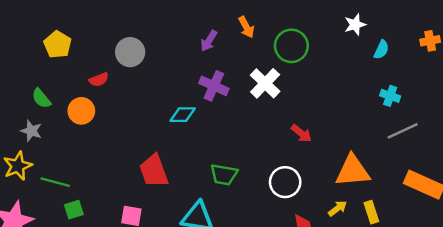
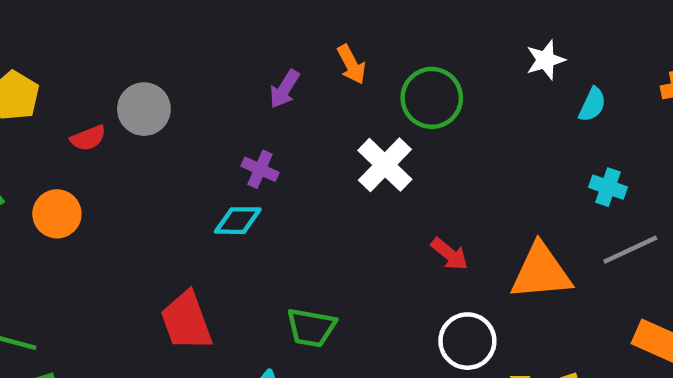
red semicircle: (99, 80) -> (88, 138), moved
purple cross: (214, 86) -> (260, 169), moved, size x0.7
orange triangle: (353, 171) -> (541, 272), moved
white circle: (285, 182) -> (467, 341), moved

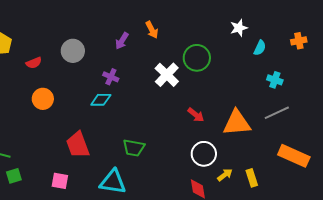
green circle: (432, 98) -> (197, 58), moved
gray circle: (144, 109) -> (73, 51), moved
cyan cross: (608, 187) -> (275, 80), moved
orange circle: (57, 214) -> (43, 99), moved

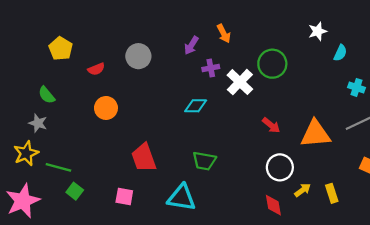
purple cross: (111, 77) -> (211, 68), moved, turned -35
cyan diamond: (101, 100) -> (196, 106), moved
green square: (14, 176) -> (75, 191), turned -35

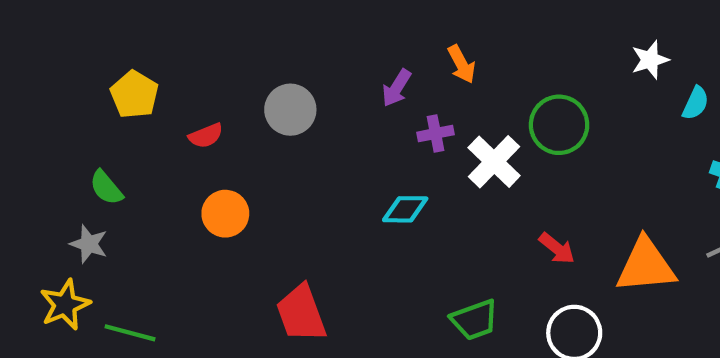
green trapezoid: (204, 161) -> (475, 320), moved, turned -30

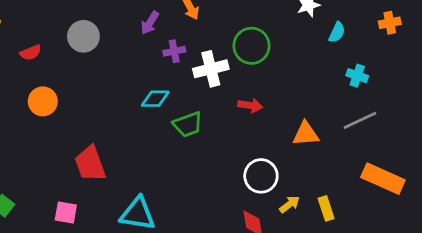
white cross: (494, 162) -> (211, 69), turned 32
red arrow: (557, 248) -> (250, 105), moved, turned -30
orange triangle: (646, 266) -> (306, 134), size x0.7
green trapezoid: (475, 320) -> (188, 124), moved

